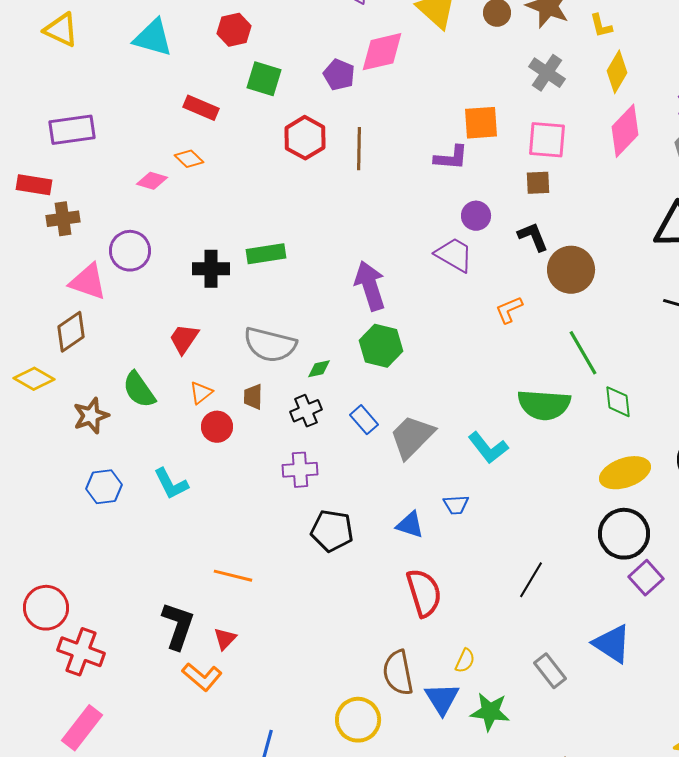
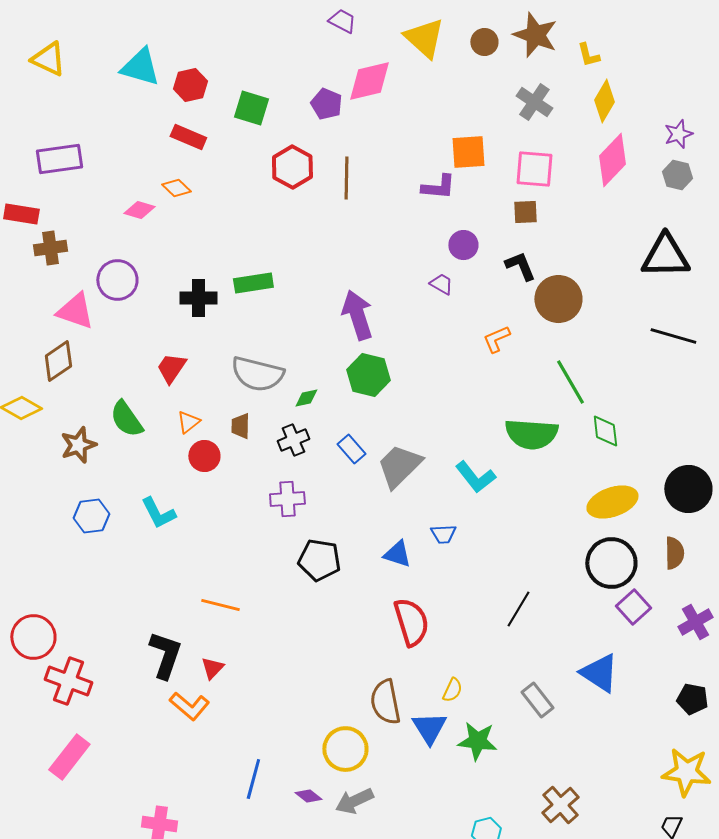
red hexagon: (234, 30) -> (190, 85), moved
purple trapezoid: (454, 255) -> (441, 284), size x0.6

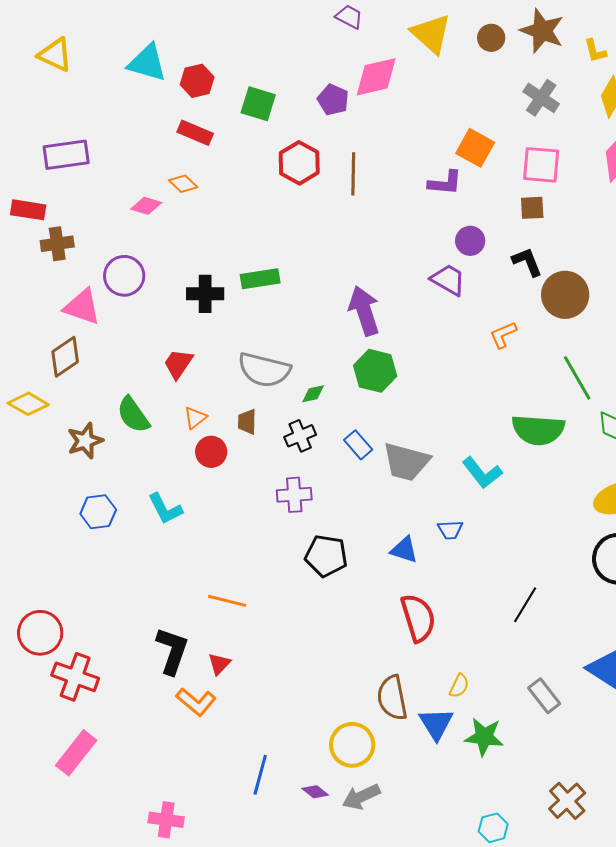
orange square: (468, 152) -> (475, 148), turned 33
purple trapezoid: (441, 284) -> (448, 280), size x1.5
gray trapezoid: (399, 466) -> (406, 462), turned -120

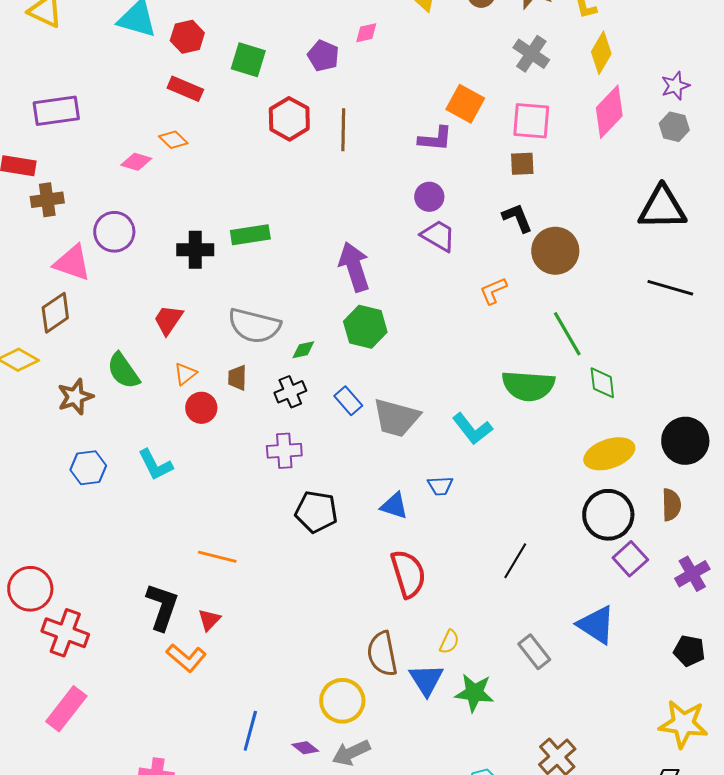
pink diamond: (376, 77) -> (366, 33), size x0.5
purple circle: (470, 241) -> (429, 197), moved

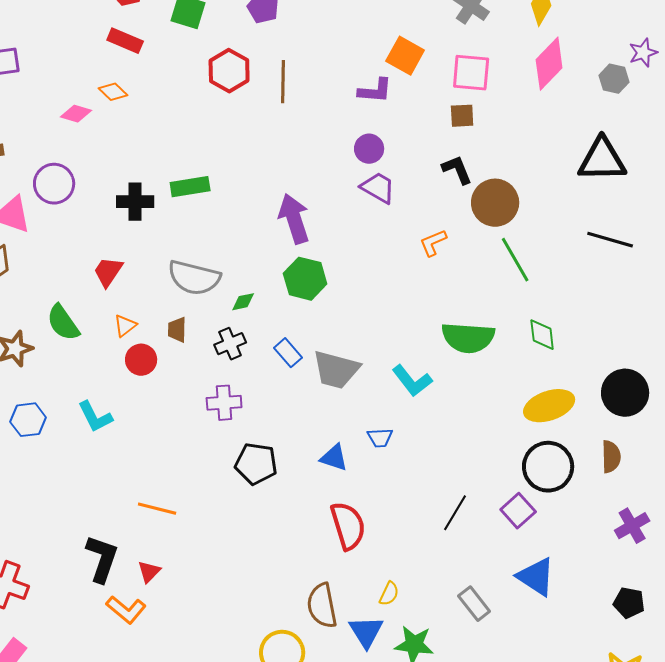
purple star: (675, 86) -> (643, 53), moved
green line: (567, 334) -> (515, 260), moved
purple square: (630, 559) -> (518, 511), moved

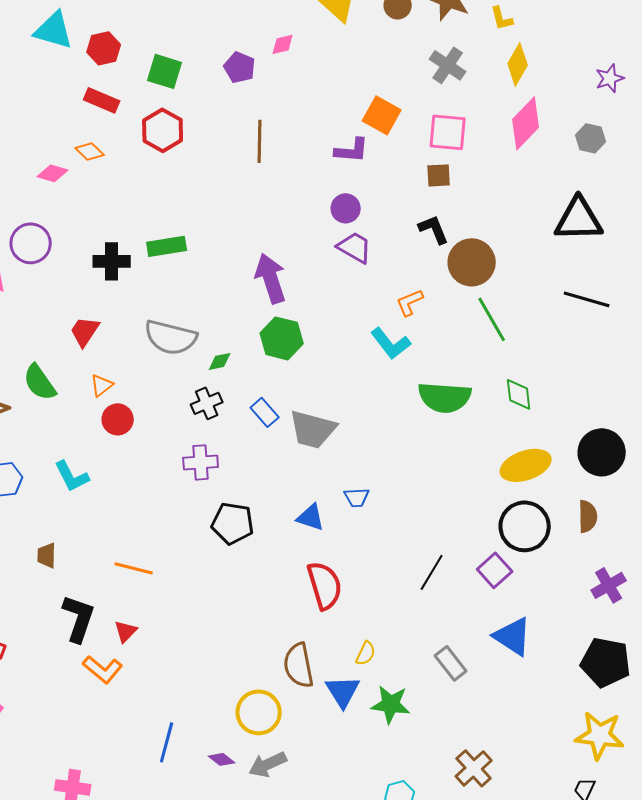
purple star: (643, 53) -> (610, 78), moved
red hexagon: (229, 71) -> (163, 130), moved
brown trapezoid: (177, 330) -> (47, 555), moved
cyan L-shape: (412, 381) -> (391, 343), moved
black pentagon: (629, 603) -> (606, 662), size x1.6

